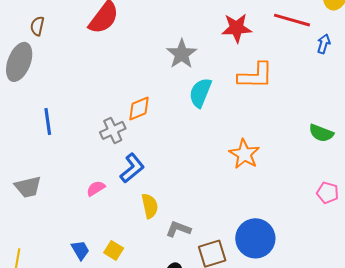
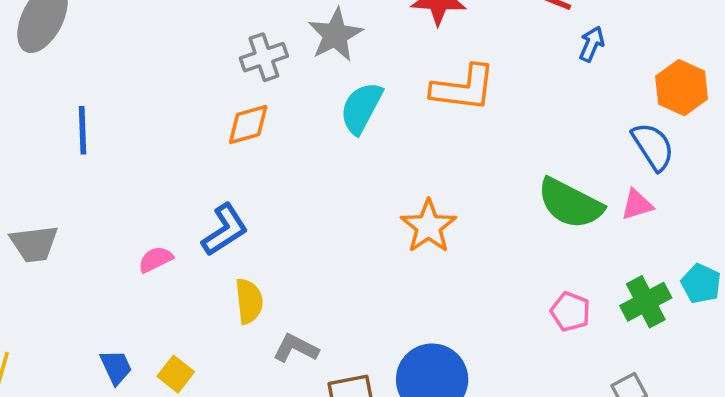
gray cross: (113, 130) -> (264, 57), moved
green semicircle: (321, 133) -> (570, 203), size x1.5

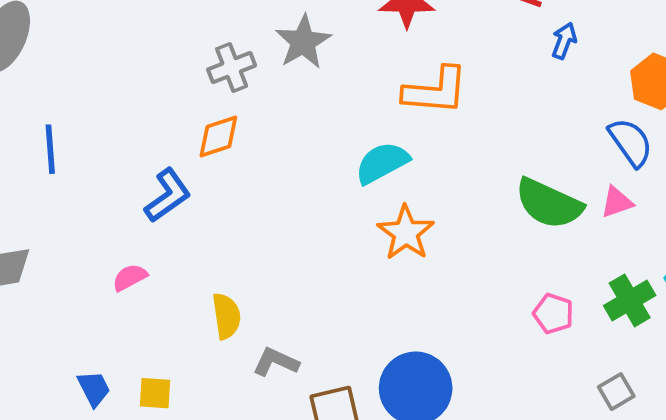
cyan semicircle: (361, 108) -> (382, 163), moved, turned 36
blue L-shape: (225, 230) -> (168, 195), moved
yellow square: (176, 374) -> (155, 393), turned -32

